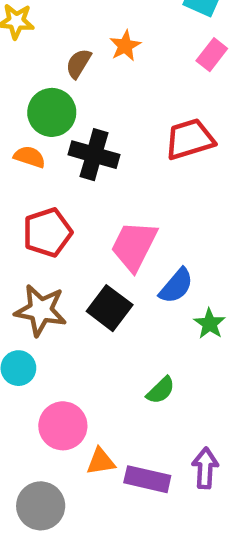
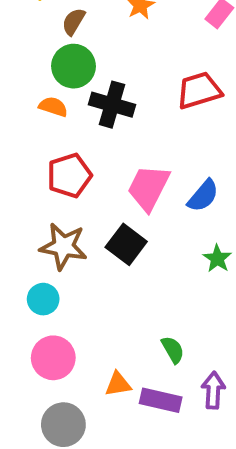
brown semicircle: (78, 64) -> (74, 22), moved
blue semicircle: (176, 286) -> (203, 196), moved
green semicircle: (161, 390) -> (173, 350), moved, turned -76
pink circle: (63, 426) -> (53, 358), moved

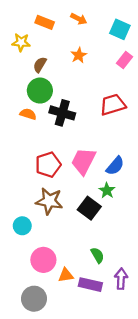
red pentagon: (69, 175) -> (48, 165), moved
black square: (126, 244) -> (89, 208), moved
brown star: (63, 246) -> (49, 201), moved
green star: (217, 259) -> (107, 190), moved
pink circle: (53, 358) -> (43, 260), moved

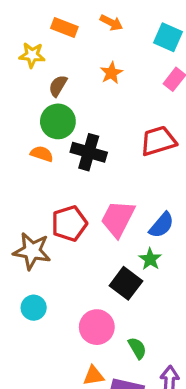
brown star: (49, 201) -> (32, 251), moved
pink circle: (43, 260) -> (97, 327), moved

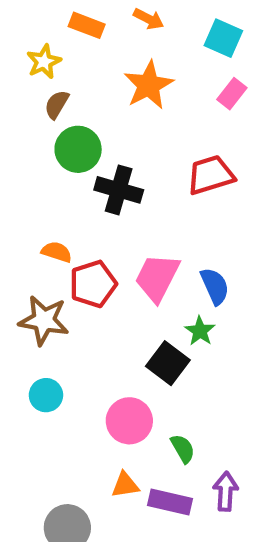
yellow star: (32, 55) -> (44, 62), turned -30
orange star: (111, 73) -> (149, 85), size x1.6
brown semicircle: (58, 86) -> (57, 104), moved
orange semicircle: (42, 154) -> (57, 252), moved
blue semicircle: (162, 225) -> (215, 286), turned -64

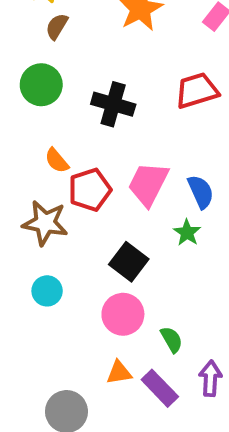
green circle: (78, 149) -> (41, 85), moved
orange semicircle: (57, 252) -> (57, 161), turned -148
black square: (168, 363) -> (129, 262), moved
purple rectangle: (170, 502) -> (160, 388), turned 33

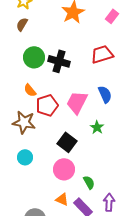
brown semicircle: (57, 26) -> (22, 24), moved
green circle: (41, 85) -> (34, 57), moved
blue semicircle: (201, 192) -> (105, 94), moved
orange triangle: (119, 373) -> (62, 199), turned 32

